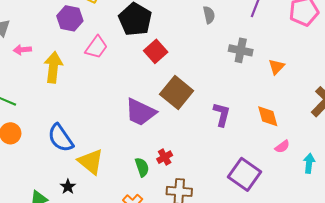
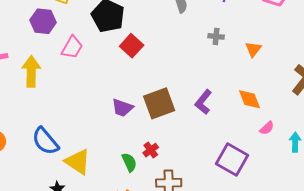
gray cross: (241, 50) -> (216, 36), size x0.7
brown square: (177, 92) -> (159, 103), moved, turned 36
purple trapezoid: (140, 112) -> (122, 108), size x0.7
purple L-shape: (222, 114) -> (203, 102), turned -150

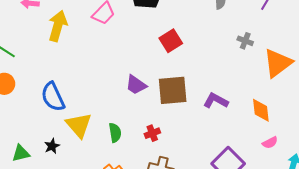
red square: (132, 46) -> (171, 41), moved
orange triangle: (253, 49) -> (278, 63), size x1.8
purple L-shape: (203, 102) -> (216, 101), turned 65
green semicircle: (129, 162) -> (115, 133), moved

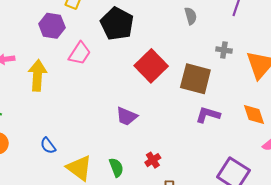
red square: (171, 41) -> (151, 66), size x1.4
brown square: (173, 90) -> (195, 79), moved, turned 32
blue semicircle: (53, 97) -> (48, 146), size x0.6

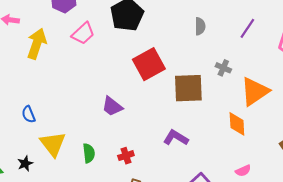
brown square: (195, 79) -> (188, 88), turned -32
purple L-shape: (208, 115) -> (176, 138), moved
orange diamond: (254, 115) -> (237, 124), moved

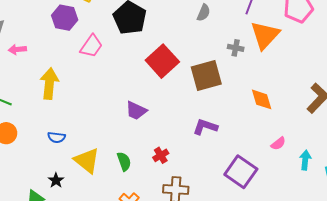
gray semicircle: (200, 26) -> (204, 13), turned 36
yellow arrow: (37, 44) -> (49, 84), moved
orange triangle: (255, 92) -> (265, 35), moved
blue semicircle: (29, 114) -> (57, 137), turned -48
black star: (25, 163) -> (56, 180), moved

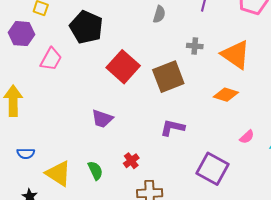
orange triangle: (265, 35) -> (236, 55), moved, turned -32
orange diamond: (262, 99) -> (226, 95), turned -50

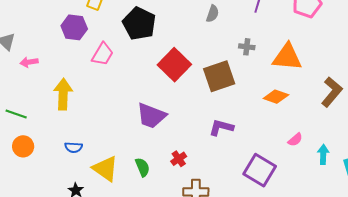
orange triangle: (236, 55) -> (287, 57), turned -32
purple trapezoid: (102, 119) -> (151, 116), size x1.4

